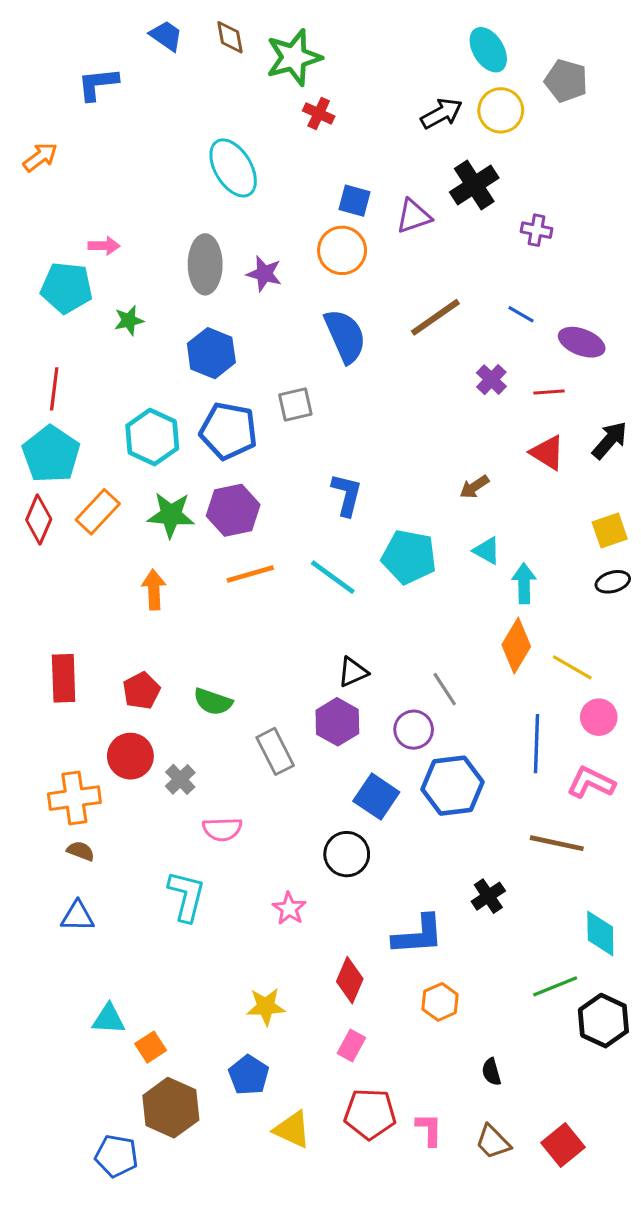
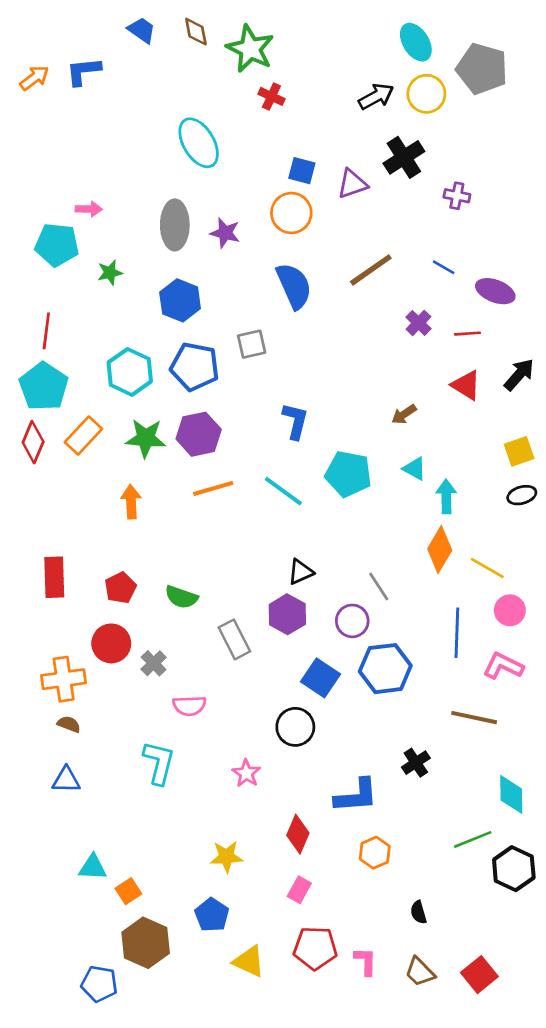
green star: (294, 57) -> (250, 49), turned -30
gray pentagon: (566, 81) -> (482, 69), size x1.4
orange arrow: (40, 157) -> (34, 78), moved

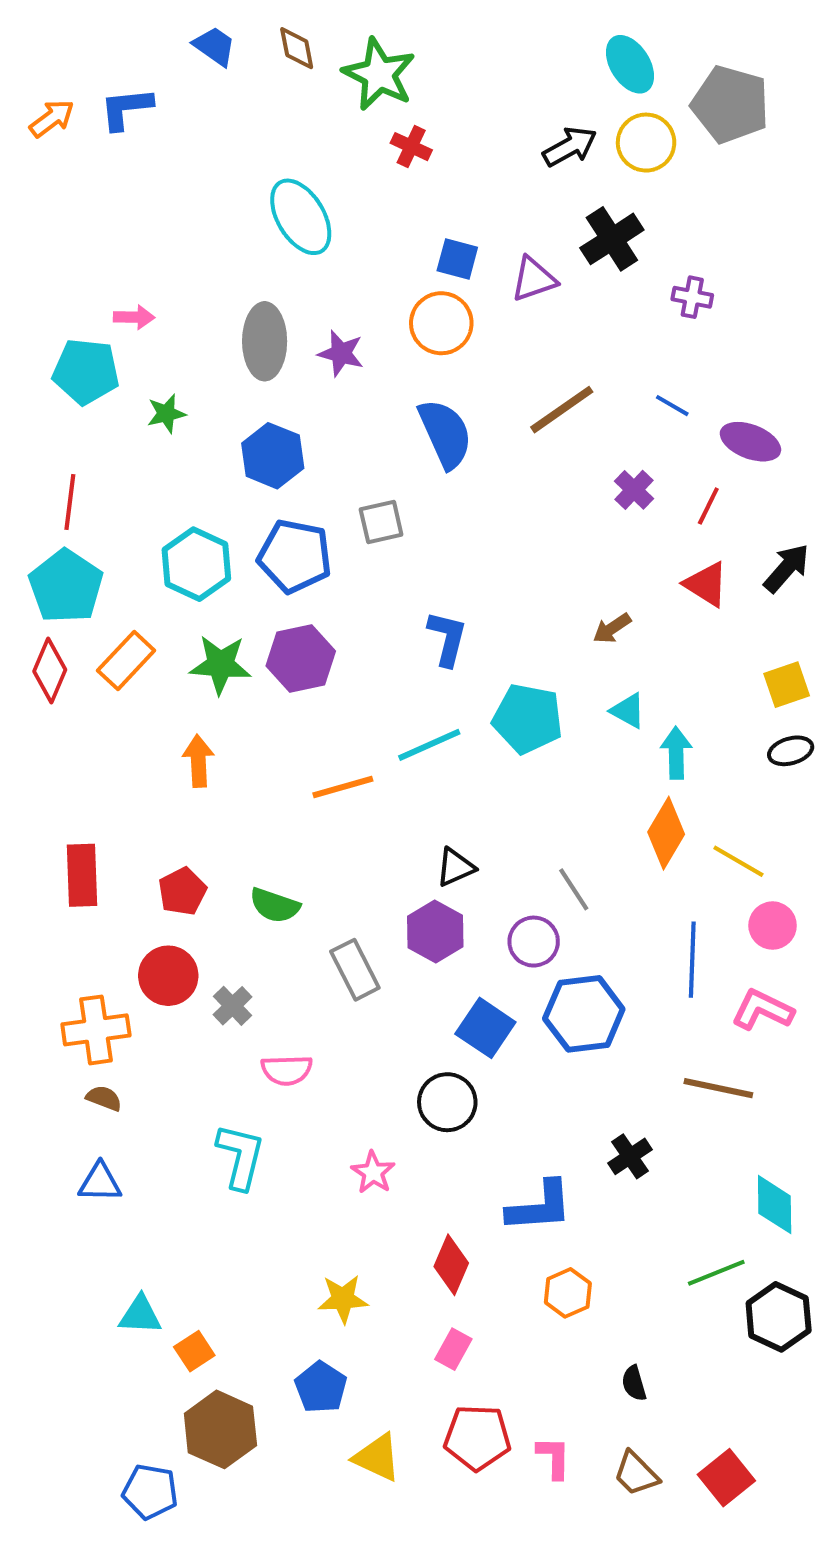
red line: (467, 334) -> (708, 506), turned -60
orange line: (213, 488) -> (343, 787), moved
cyan line: (283, 491) -> (429, 745), turned -60

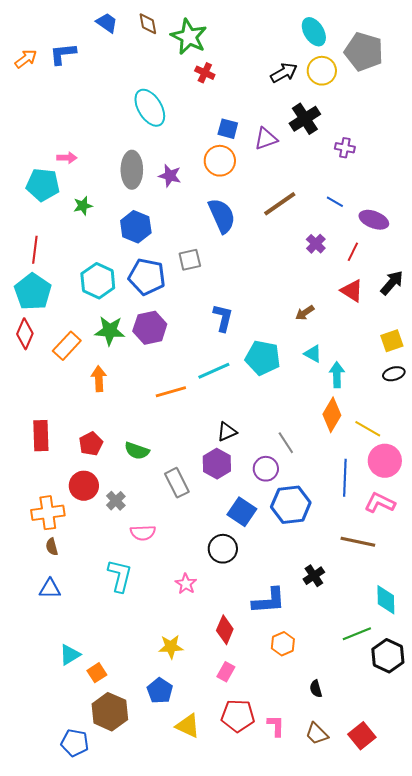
orange rectangle: (126, 661) -> (67, 346), moved
pink circle: (773, 926) -> (385, 461), size x1.4
brown semicircle: (104, 1098) -> (52, 547), turned -126
cyan triangle: (140, 1315) -> (70, 655), turned -35

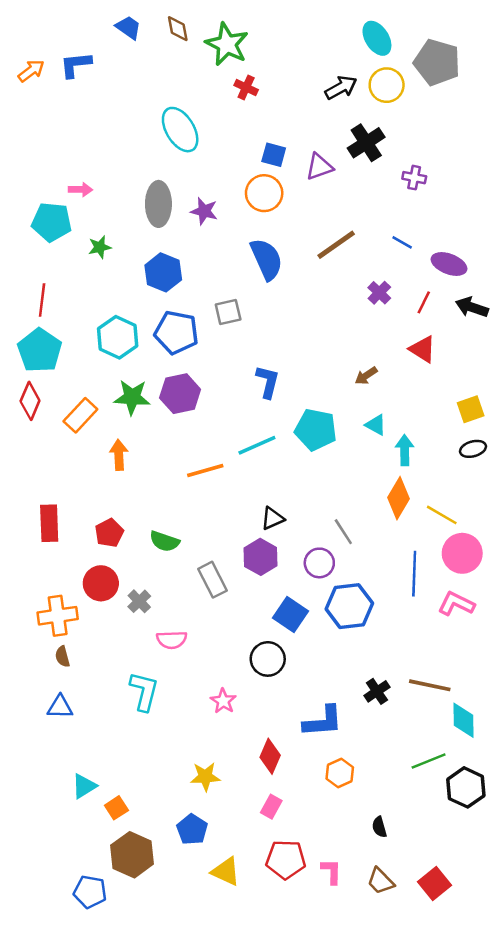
black arrow: (392, 283) -> (472, 307), moved, turned -112
brown line: (358, 542) -> (430, 685), moved

